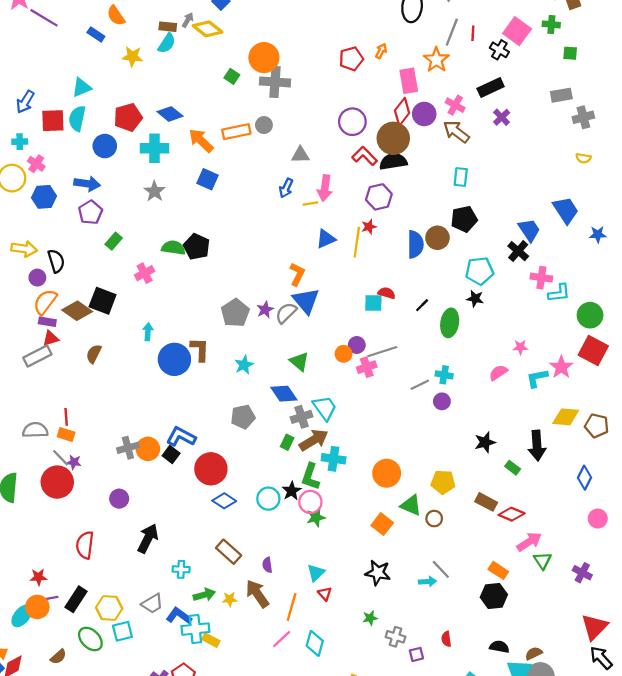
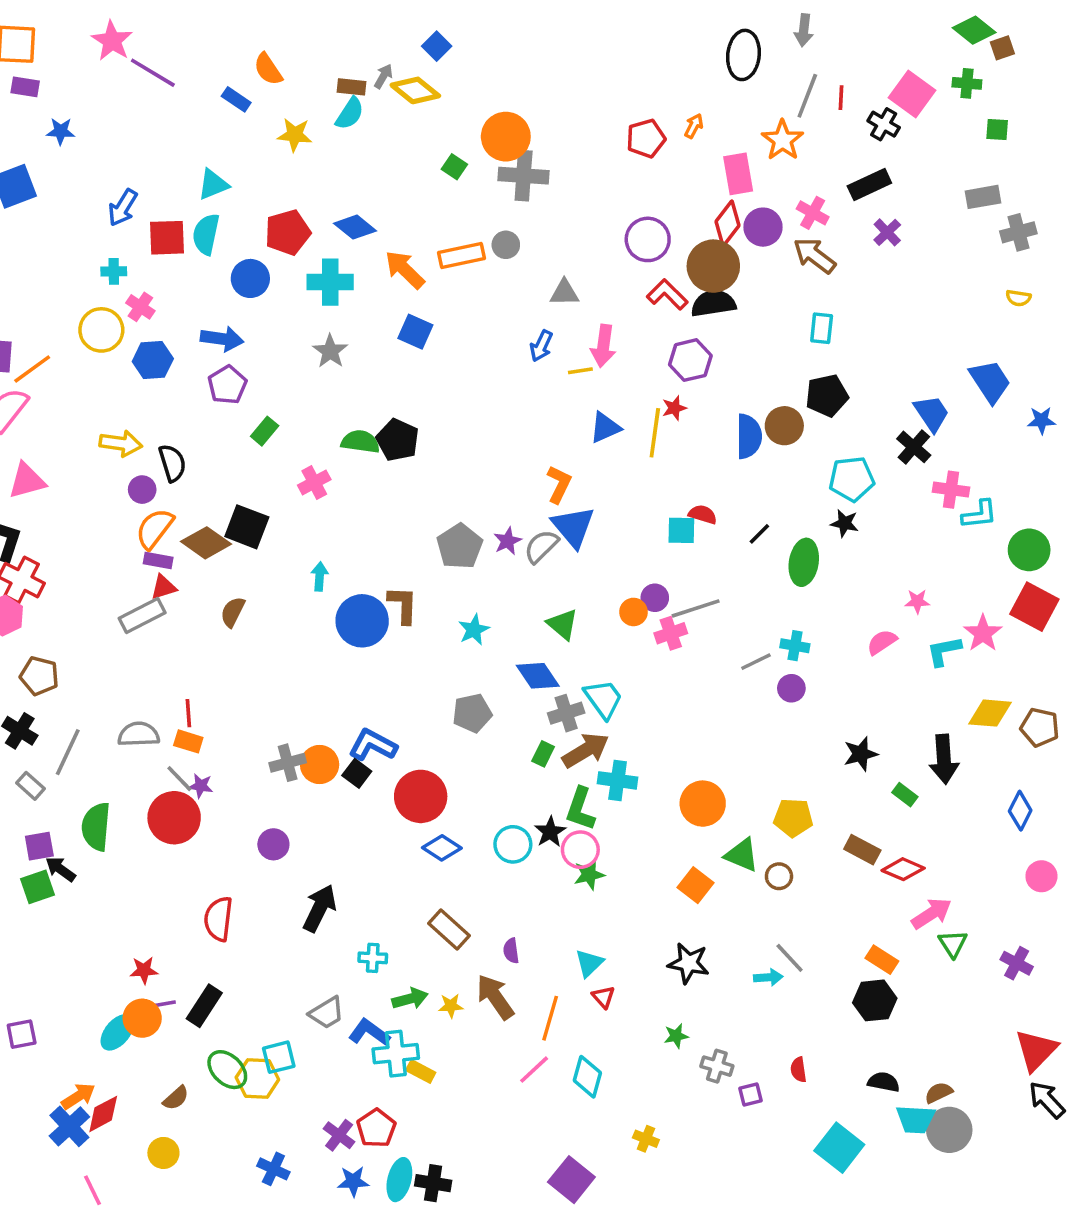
yellow hexagon: (109, 608) -> (257, 1078), moved

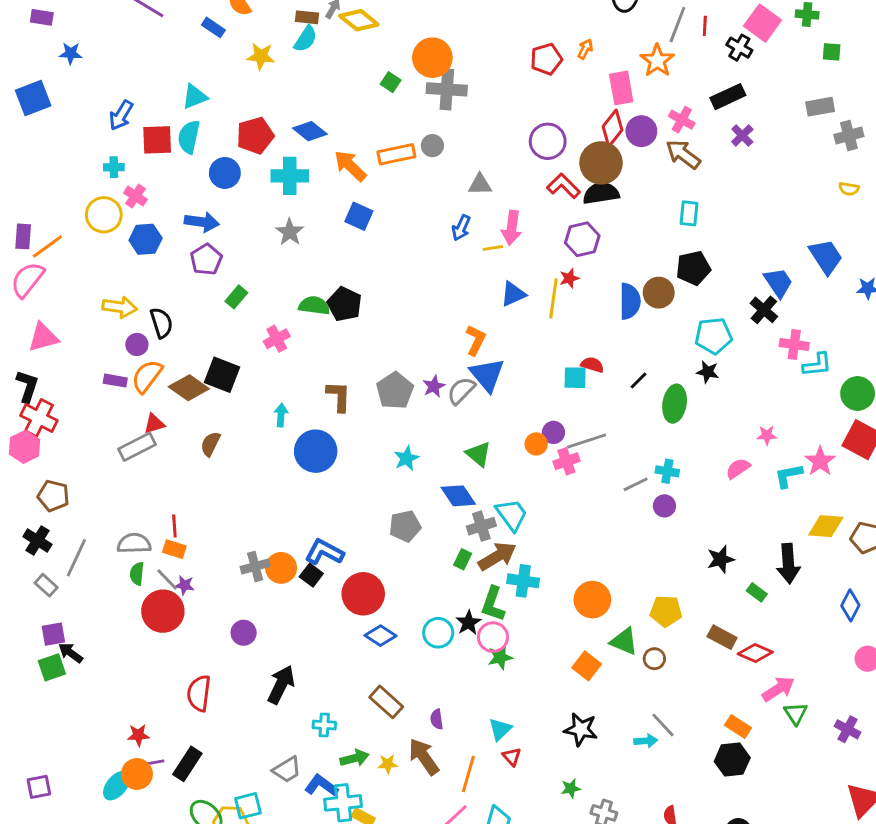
purple rectangle: (158, 561) -> (115, 381), moved
brown L-shape: (403, 605) -> (339, 396), moved
green semicircle: (96, 827) -> (137, 574), moved, size x0.6

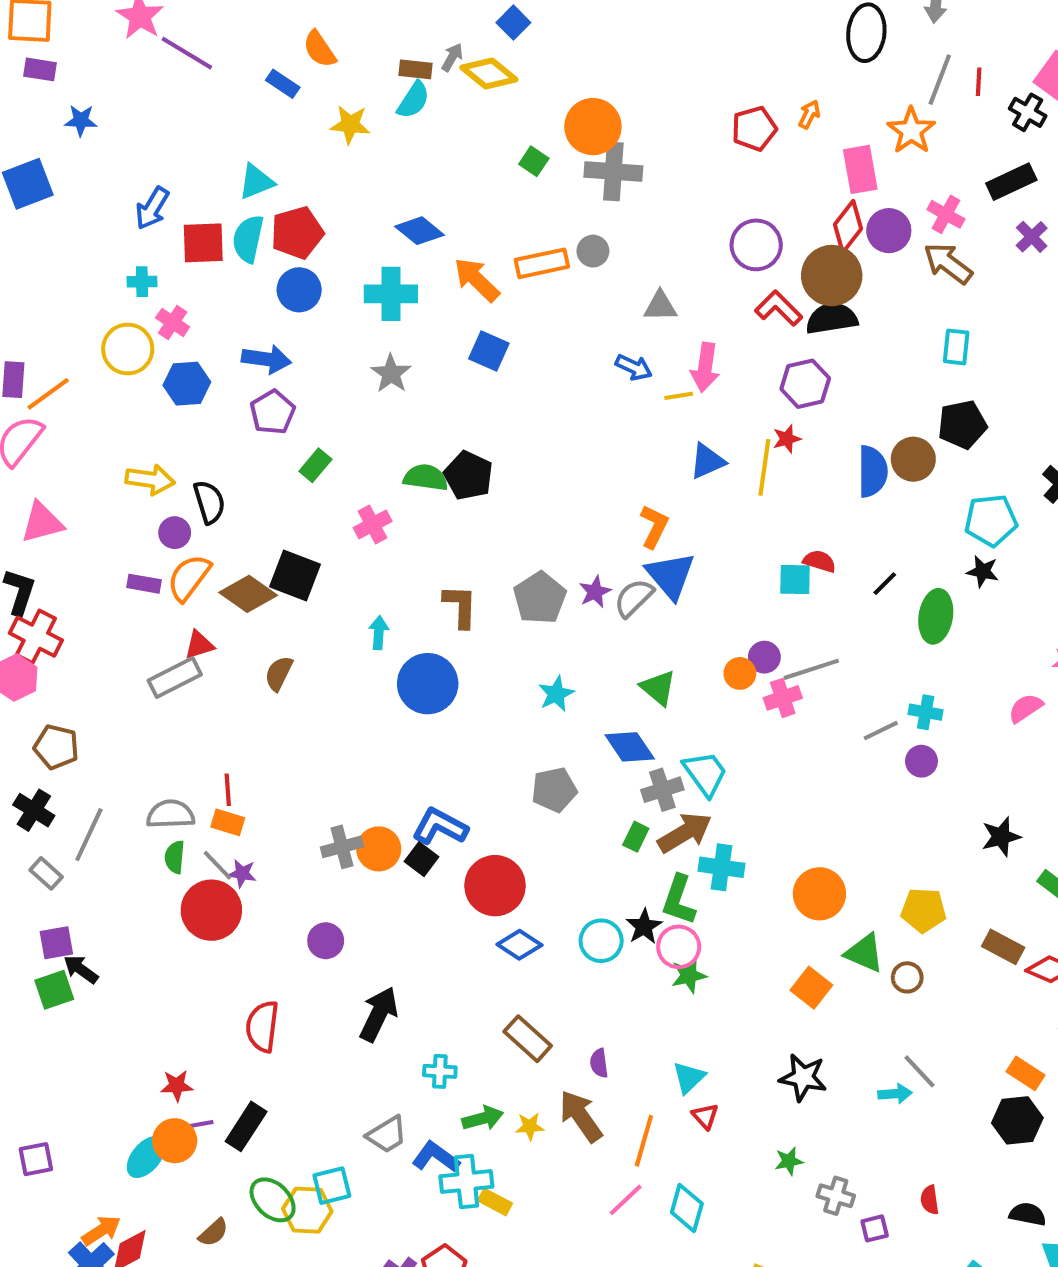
red pentagon: (255, 136) -> (297, 233), moved
blue arrow: (461, 228) -> (634, 367), turned -90

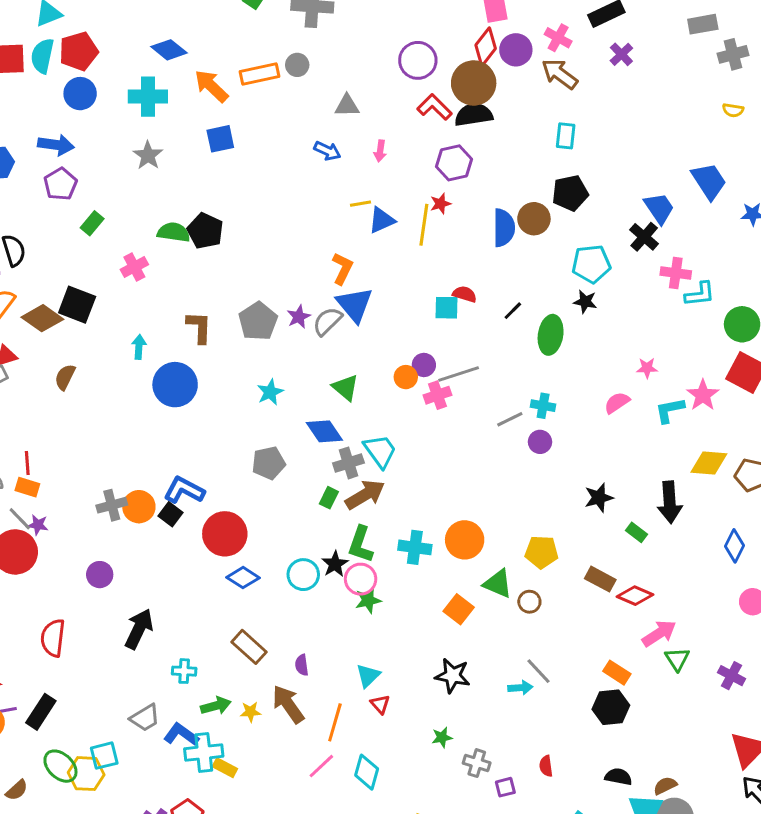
blue square: (489, 351) -> (220, 139), turned -36
pink arrow: (705, 367) -> (380, 151), size x0.6
yellow line: (679, 396) -> (361, 204), moved
cyan cross: (722, 867) -> (415, 547), moved

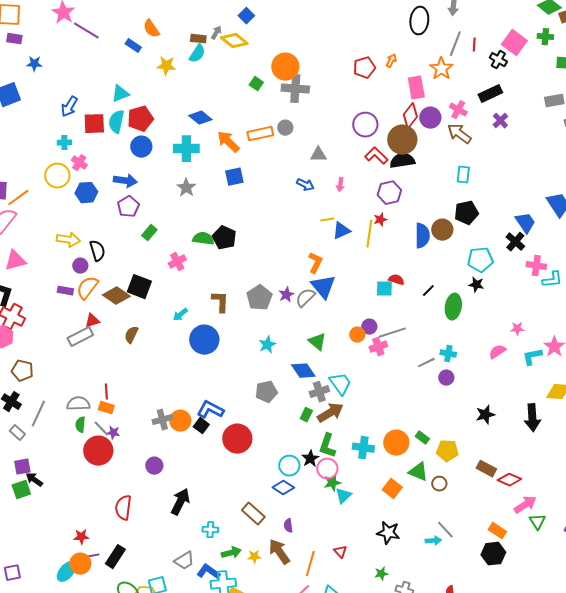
cyan arrow: (139, 347) -> (180, 315), turned -133
green rectangle: (636, 532) -> (422, 438), moved
blue diamond: (243, 578) -> (283, 488), moved
cyan triangle: (368, 676) -> (343, 496), moved

